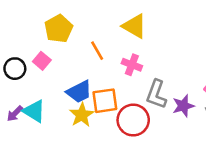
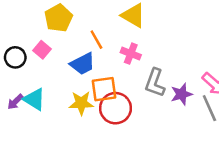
blue trapezoid: (79, 92) -> (83, 64), moved
yellow star: (82, 115) -> (81, 103), turned 30
red circle: (133, 120) -> (116, 108), moved

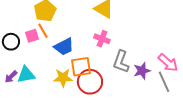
orange line: (96, 40) -> (43, 31), moved
pink square: (42, 50) -> (32, 36), turned 32
cyan triangle: (34, 99) -> (26, 75), turned -42

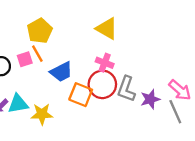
orange square: (81, 67) -> (81, 95), turned 30
yellow star: (63, 78) -> (42, 114), moved
red circle: (90, 82) -> (102, 84), moved

